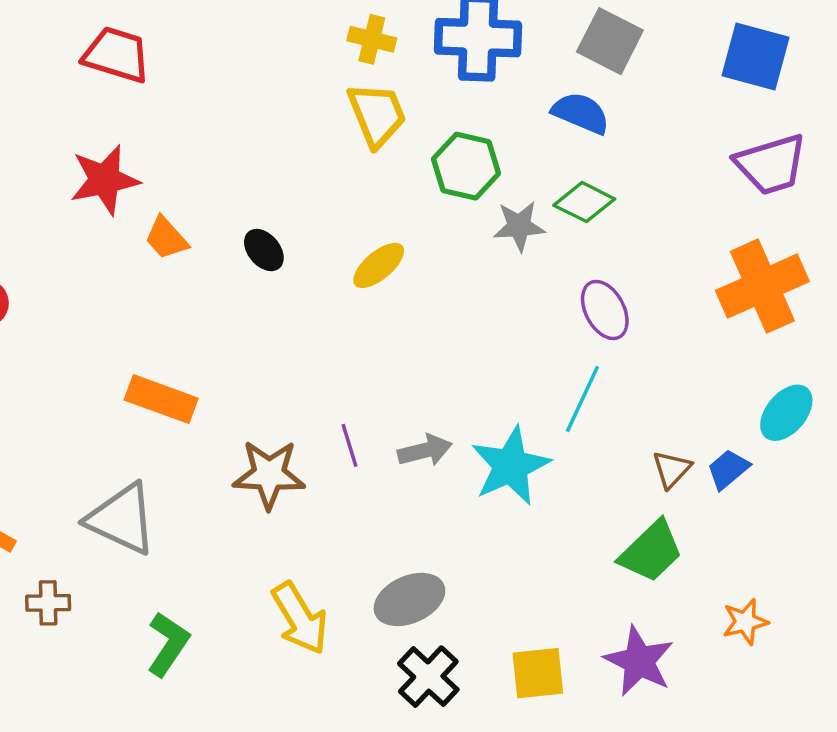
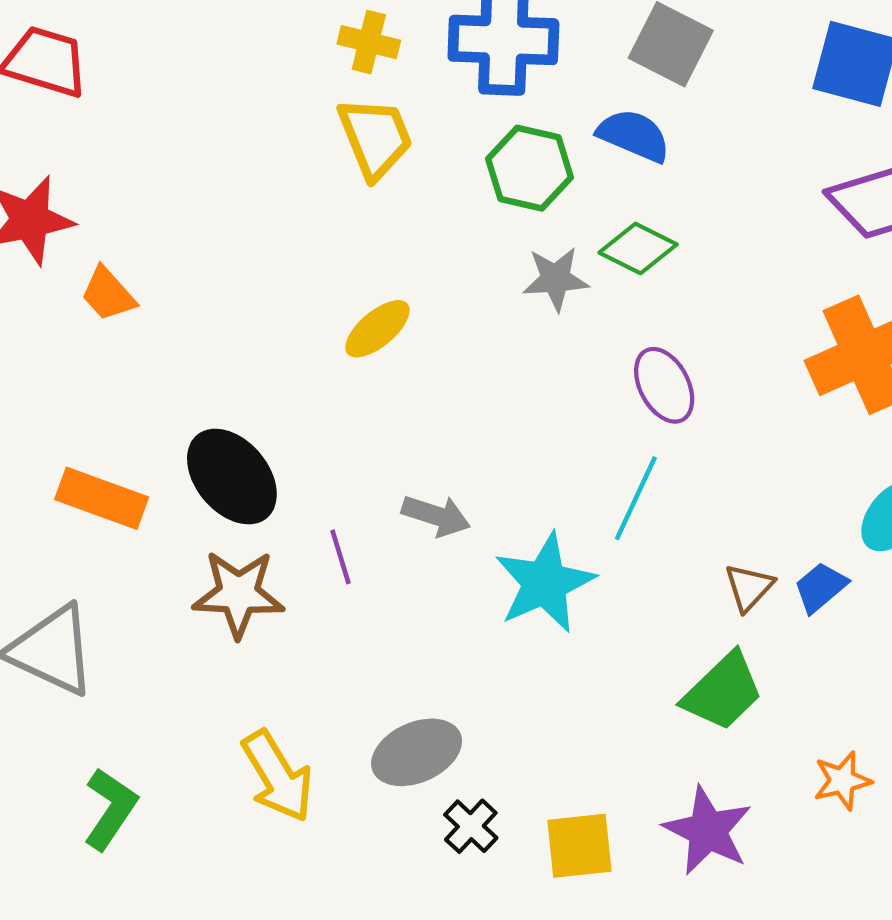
green hexagon: (466, 166) -> (529, 168), moved
black ellipse: (264, 250) -> (232, 477), moved, size x1.8
gray arrow: (425, 450) -> (436, 516), moved, turned 32
black cross: (428, 677) -> (471, 826), moved, size x0.7

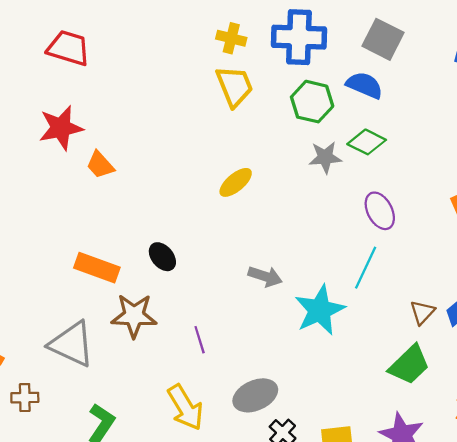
black ellipse: (232, 477) -> (162, 257), size x0.6
purple line: (341, 557) -> (200, 340), moved
brown star: (238, 594) -> (134, 316), moved

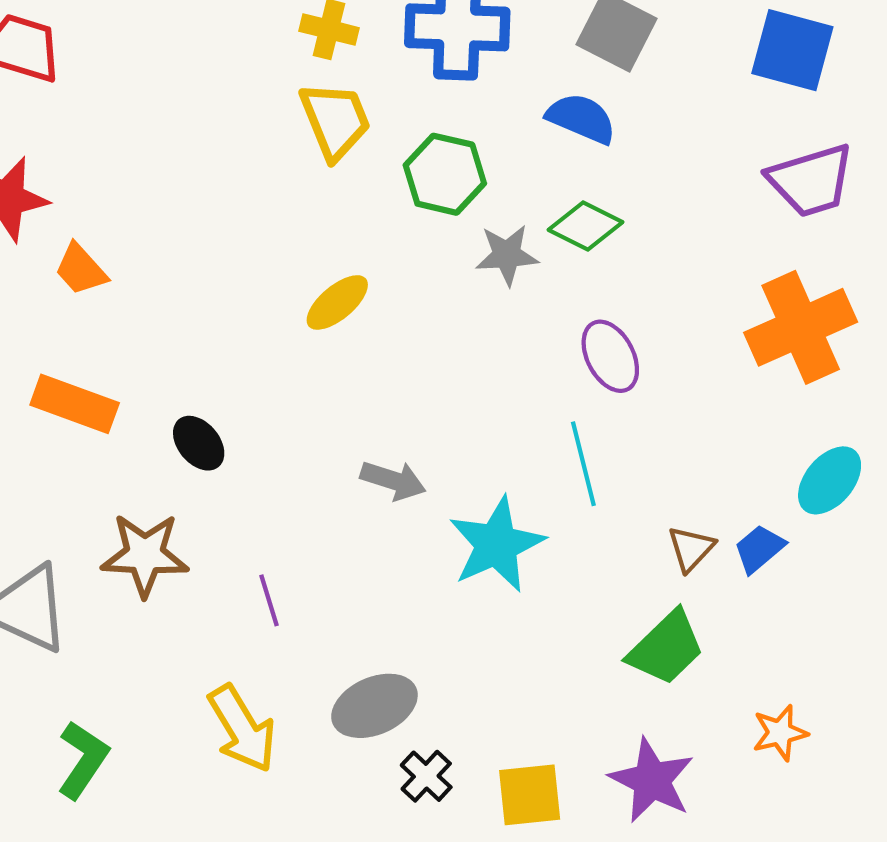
green hexagon: (312, 102) -> (445, 174), moved
orange rectangle: (97, 268) -> (75, 404), moved
cyan line: (366, 268) -> (583, 464), turned -39

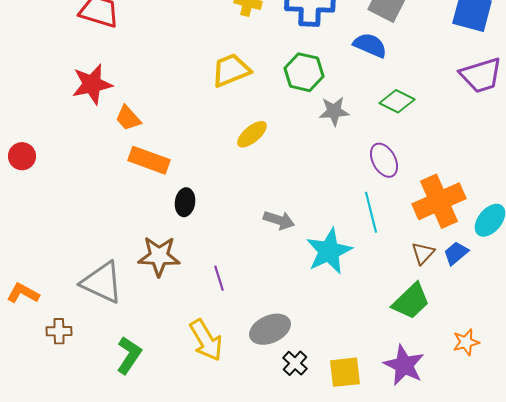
yellow trapezoid: (335, 120) -> (231, 70), moved, turned -90
green diamond: (585, 226) -> (397, 101), moved
orange cross: (801, 327) -> (439, 201), moved
orange rectangle: (75, 404) -> (149, 160), moved
black ellipse: (199, 443) -> (185, 202), turned 48

